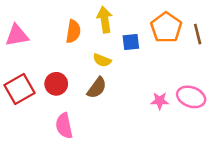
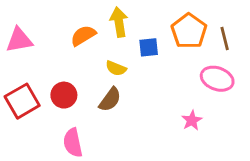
orange semicircle: (73, 31) -> (83, 36), turned -130
pink ellipse: (191, 97) -> (217, 79), moved
pink star: (160, 101) -> (192, 120), moved, turned -30

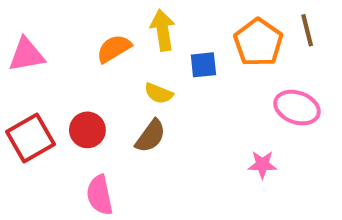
brown line: (225, 39) -> (307, 30), moved
pink star: (192, 120) -> (262, 164), turned 30

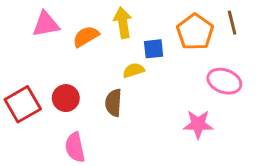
pink triangle: (26, 55) -> (46, 24), moved
yellow semicircle: (159, 93) -> (134, 70), moved, turned 140
brown semicircle: (151, 136) -> (114, 103), turned 148
pink star: (262, 164) -> (198, 124), size x1.4

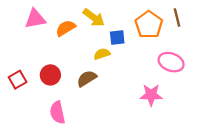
yellow arrow: (123, 23) -> (94, 18), turned 135
brown semicircle: (114, 103) -> (87, 78), turned 54
red square: (23, 104) -> (18, 80), size x0.7

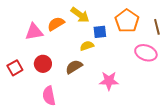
brown line: (177, 18) -> (157, 27), moved
pink triangle: (35, 19) -> (34, 32), moved
pink star: (151, 95) -> (109, 81), moved

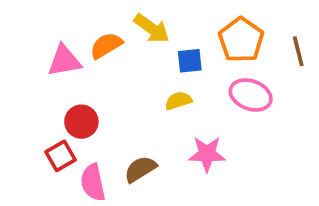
yellow semicircle: (87, 46) -> (178, 101), moved
pink ellipse: (146, 53) -> (251, 95), moved
brown semicircle: (74, 67) -> (140, 169), moved
red square: (15, 68) -> (60, 156), moved

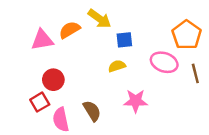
orange pentagon: (241, 40) -> (187, 35), moved
brown line: (298, 51) -> (195, 73), moved
brown semicircle: (140, 169) -> (92, 111), turned 90

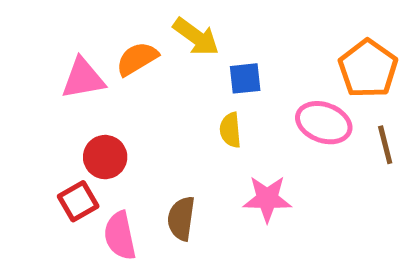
yellow semicircle: (117, 66) -> (230, 130), turned -77
brown semicircle: (92, 111) -> (181, 218), turned -140

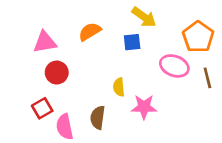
yellow arrow: (196, 37) -> (144, 17), moved
orange semicircle: (137, 59) -> (90, 32), moved
yellow semicircle: (230, 130) -> (119, 87), moved
red circle: (105, 157) -> (57, 73), moved

